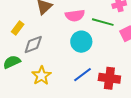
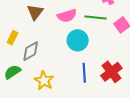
blue line: (82, 75) -> (84, 73), turned -48
red cross: (109, 78) -> (111, 72), turned -35

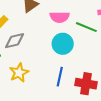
red cross: (111, 72) -> (86, 84), turned 30

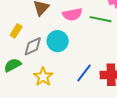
cyan circle: (63, 44) -> (58, 41), moved
blue line: (60, 77) -> (84, 73), turned 36

